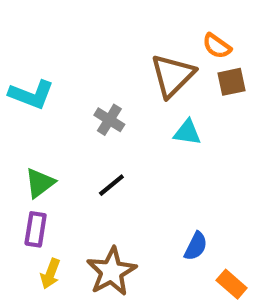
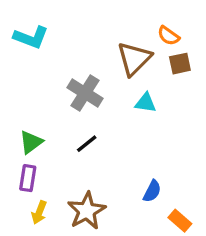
cyan L-shape: (31, 94) -> (31, 37), moved
gray cross: (109, 120) -> (85, 93), size x1.5

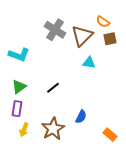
cyan L-shape: (31, 37) -> (19, 55), moved
gray cross: (85, 93) -> (55, 30), moved
blue semicircle: (152, 191) -> (81, 117), moved

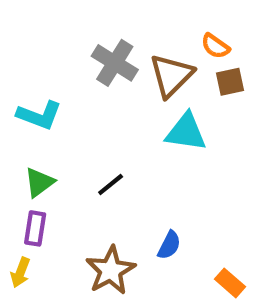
cyan triangle: (89, 63) -> (186, 132), size x1.5
yellow arrow: (24, 130) -> (20, 272), moved

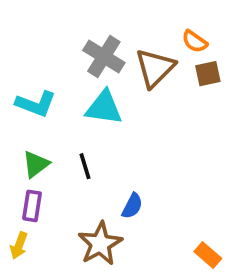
cyan triangle: (186, 132) -> (104, 108), moved
black line: (111, 184) -> (85, 166), moved, turned -68
blue semicircle: (169, 245) -> (132, 206), moved

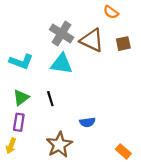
orange semicircle: (195, 41) -> (111, 12), moved
brown triangle: (155, 68) -> (92, 40), turned -50
blue semicircle: (132, 206) -> (87, 122), moved, turned 56

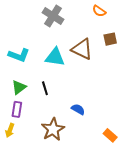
gray cross: (62, 33) -> (53, 16), moved
brown triangle: (92, 40) -> (82, 49), moved
blue semicircle: (87, 122) -> (78, 109), turned -144

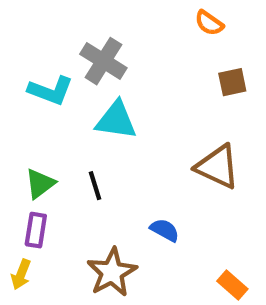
gray cross: (53, 16) -> (103, 61), moved
brown triangle: (82, 49) -> (218, 167), moved
cyan L-shape: (19, 55) -> (51, 91), moved

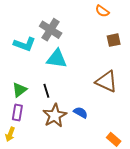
brown star: (112, 272) -> (55, 116), moved

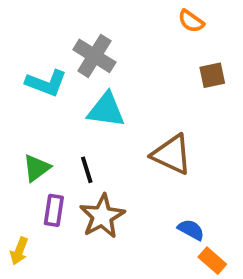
brown triangle: (106, 81) -> (172, 154), moved
purple rectangle: (17, 112) -> (54, 210), moved
blue semicircle: (81, 112) -> (191, 230), moved

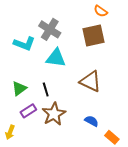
brown square: (212, 75) -> (94, 36), moved, size x1.6
purple rectangle: (54, 210) -> (28, 111), turned 49
blue semicircle: (191, 230) -> (91, 121), moved

